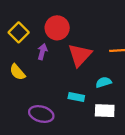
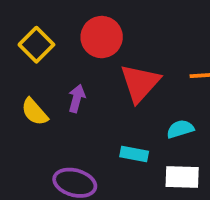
purple arrow: (42, 52) -> (77, 98), moved

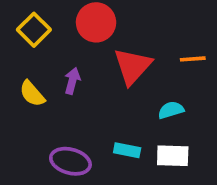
cyan rectangle: (134, 154) -> (127, 150), moved

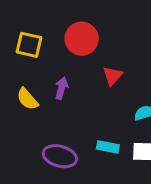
yellow square: (34, 30) -> (29, 45), turned -32
red triangle: (133, 66) -> (112, 76), size x0.6

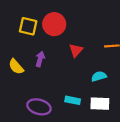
yellow square: (29, 45) -> (28, 26), moved

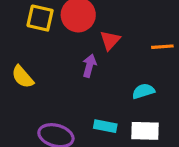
red triangle: (76, 50) -> (110, 40), moved
purple arrow: (40, 59) -> (89, 66), moved

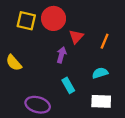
orange line: (162, 47) -> (105, 41), moved, turned -63
cyan rectangle: (105, 126) -> (68, 85), moved, turned 49

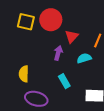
yellow semicircle: (14, 63) -> (24, 74), moved, turned 42
cyan semicircle: (100, 73) -> (84, 58), moved

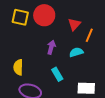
red triangle: (72, 36) -> (74, 24), moved

